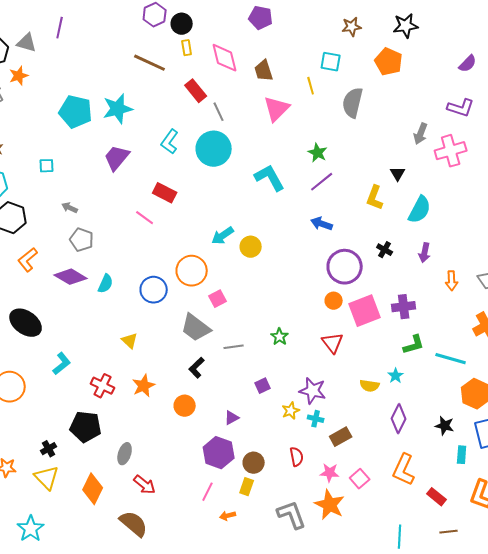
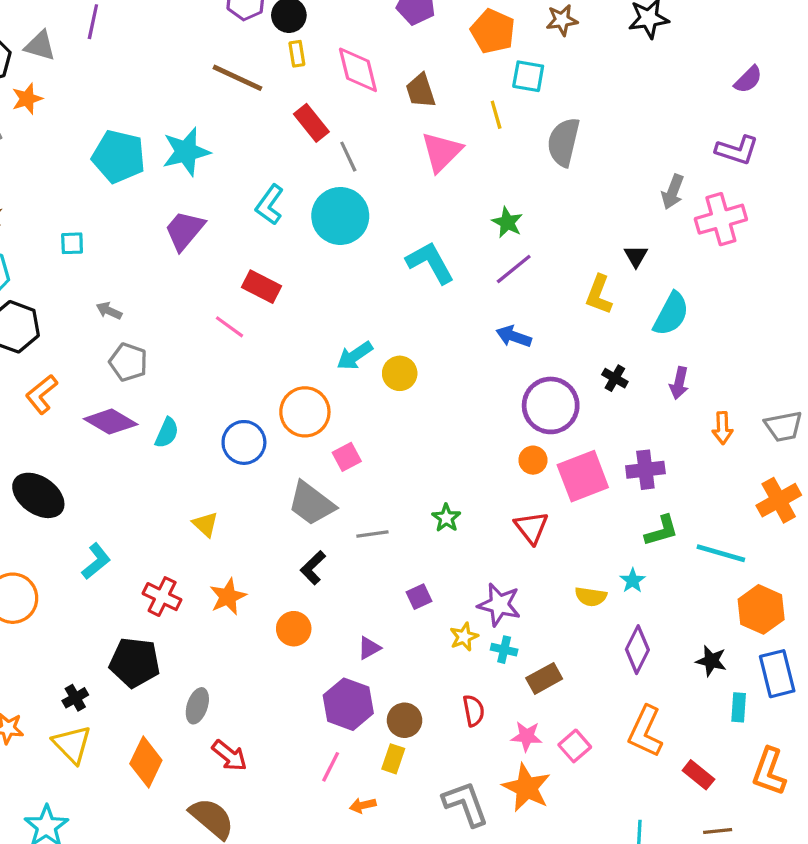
orange pentagon: (389, 62) -> (493, 31), moved

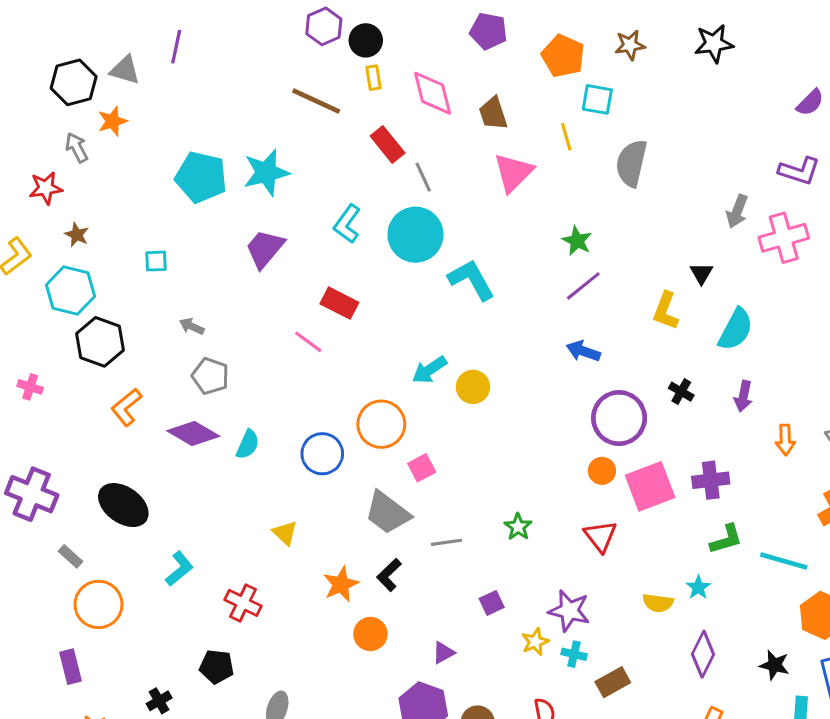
cyan L-shape: (430, 263) -> (471, 280), moved
orange star: (228, 597) -> (341, 584), moved
black pentagon: (135, 662) -> (217, 667), size x0.7

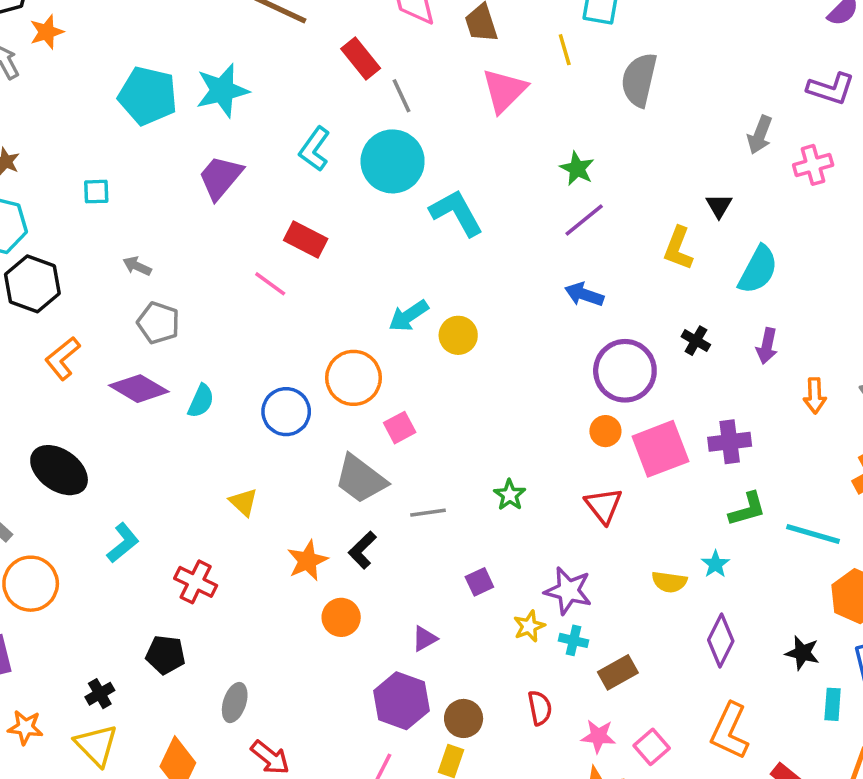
pink cross: (784, 238) -> (813, 165), size x0.7

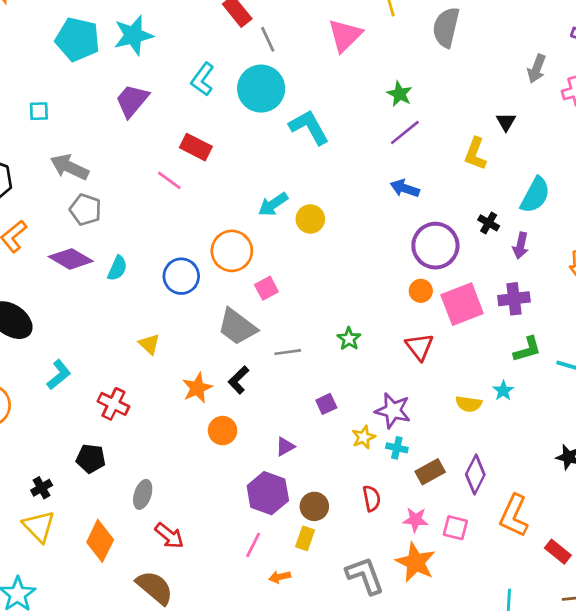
gray arrow: (137, 266) -> (69, 167), size x1.8
cyan semicircle: (758, 270) -> (535, 195), moved
purple arrow: (767, 346) -> (521, 246), moved
purple diamond: (721, 640) -> (475, 474), moved
pink square: (652, 747) -> (455, 528), turned -35

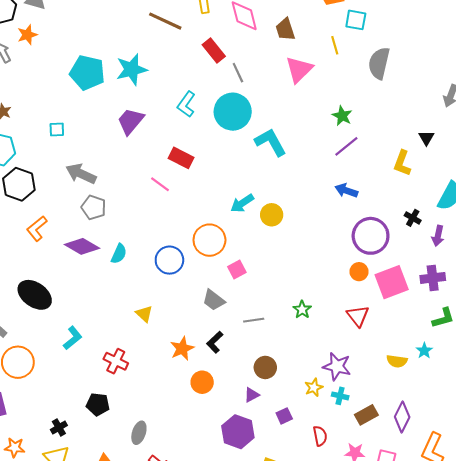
gray trapezoid: (237, 327) -> (214, 300), size x0.7
purple square: (326, 404) -> (284, 416), moved
brown circle: (314, 506) -> (265, 367), moved

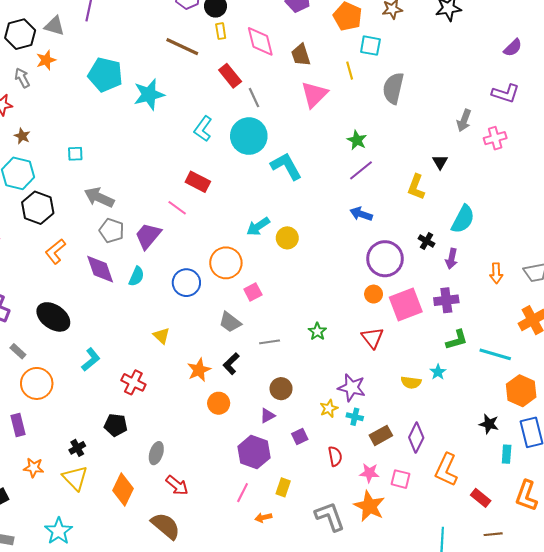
cyan pentagon: (87, 73) -> (105, 75), moved
purple trapezoid: (131, 121) -> (148, 236), moved
purple diamond: (82, 246) -> (100, 269), turned 40

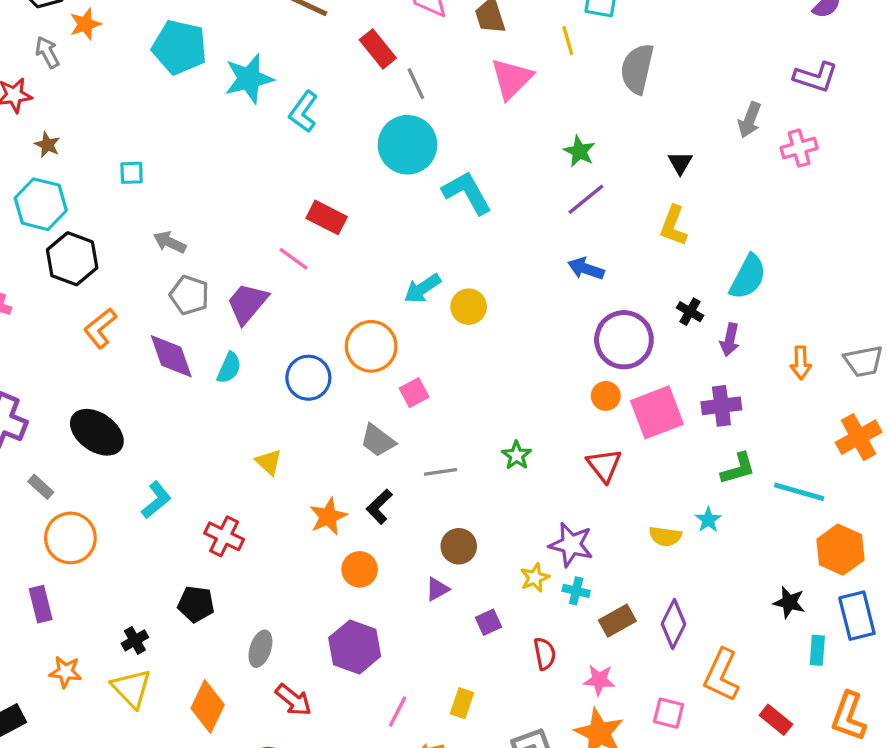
cyan L-shape: (203, 129) -> (303, 112), moved
black triangle: (440, 162) -> (680, 163), moved
gray arrow: (99, 197) -> (170, 242), size x0.7
purple hexagon: (254, 452) -> (355, 647), moved
pink square: (401, 479) -> (669, 713), moved

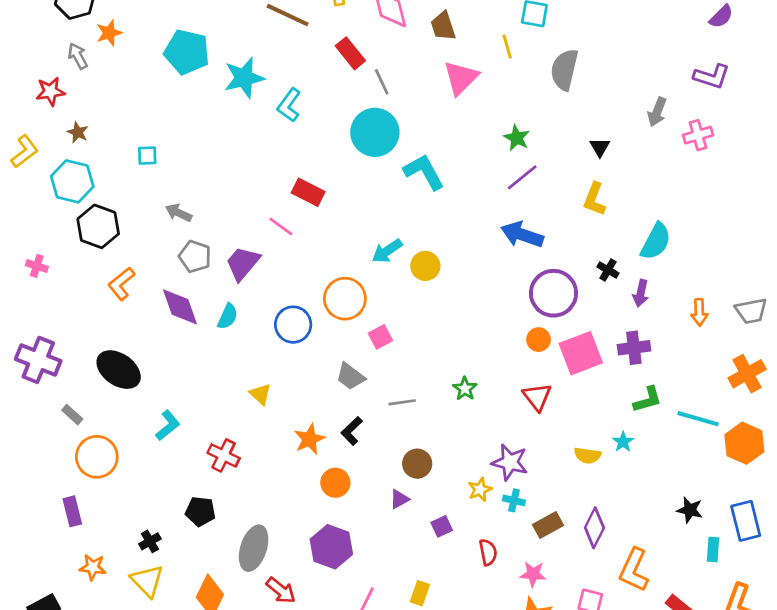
blue arrow: (586, 269) -> (522, 235), size x1.4
orange hexagon: (840, 550) -> (744, 443), moved
gray ellipse: (260, 649) -> (254, 548), size x1.5

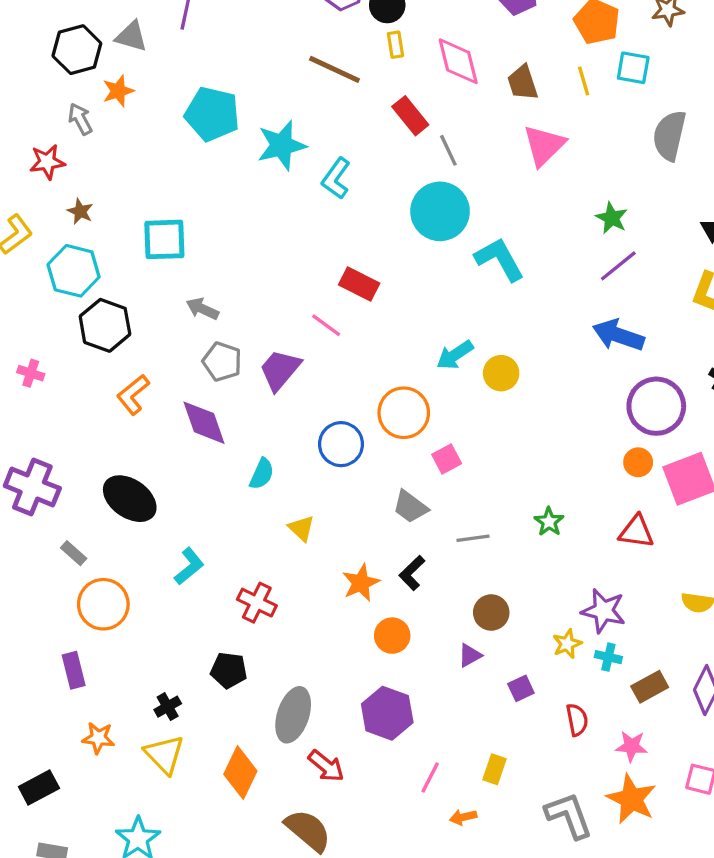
yellow line: (507, 46) -> (584, 81), moved
cyan square: (147, 156) -> (164, 239), size x1.8
cyan semicircle: (228, 316) -> (262, 474), moved
red triangle: (537, 397) -> (636, 532), turned -44

